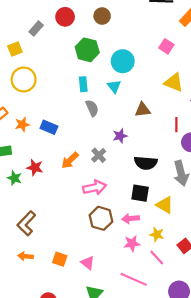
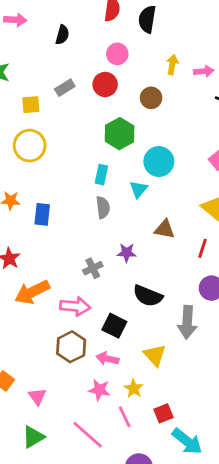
red line: (176, 125) -> (202, 248), moved
blue rectangle: (49, 127) -> (42, 214), turned 56
orange arrow: (70, 160) -> (32, 292), moved, size x1.4
black square: (140, 193) -> (114, 326), moved

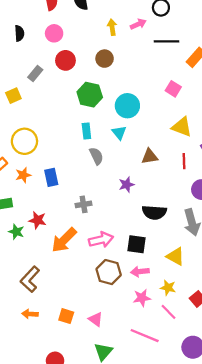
pink circle: (117, 54) -> (54, 33), moved
yellow circle: (30, 146) -> (24, 141), moved
gray cross: (93, 268) -> (84, 204), moved, turned 35

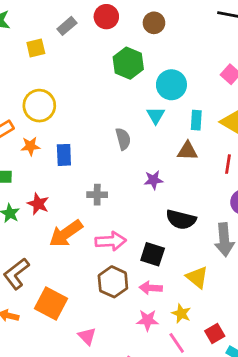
cyan rectangle: (86, 131) -> (196, 120), moved
orange square: (66, 316) -> (51, 304), moved, size x1.6

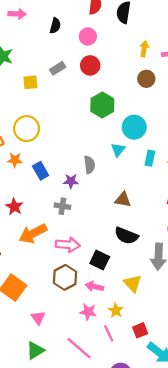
brown circle: (154, 23) -> (146, 79), moved
brown triangle: (187, 151) -> (123, 200), moved
blue rectangle: (64, 155) -> (41, 171), turned -36
purple star: (153, 180) -> (71, 181), moved

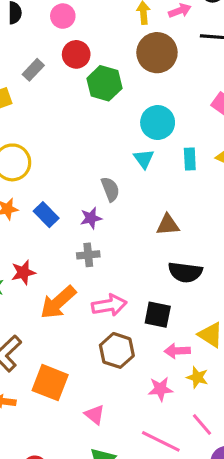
brown circle: (146, 79) -> (157, 53), size x1.6
green hexagon: (102, 105) -> (104, 83), moved
red star: (14, 207) -> (23, 272), turned -30
pink arrow: (94, 287) -> (177, 351), moved
pink line: (109, 333) -> (202, 425), moved

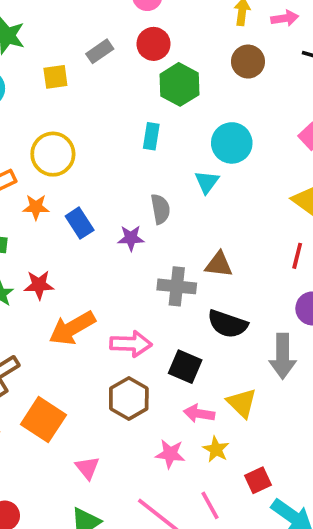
brown circle: (157, 53) -> (248, 62), size x0.7
cyan rectangle: (190, 159) -> (151, 136), moved
gray cross: (88, 255) -> (177, 286), moved, size x1.4

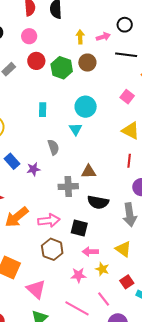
green hexagon: (179, 84) -> (62, 68), moved
purple star: (131, 238) -> (33, 169), moved
yellow triangle: (242, 403) -> (123, 249), moved
pink triangle: (87, 468) -> (36, 289), size x1.5

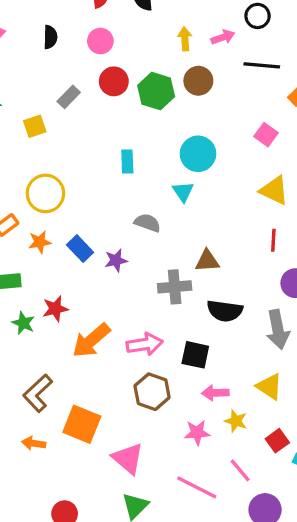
gray semicircle: (53, 147) -> (148, 223), turned -49

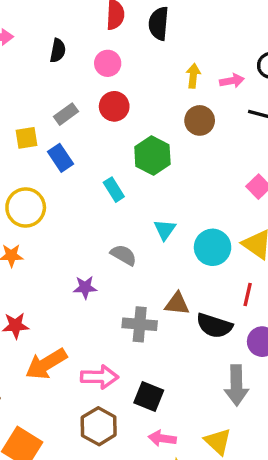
green hexagon: (156, 91) -> (152, 155), moved
cyan circle: (198, 154) -> (213, 247), moved
cyan rectangle: (127, 162) -> (114, 190), turned -40
blue rectangle: (80, 249) -> (60, 158), moved
black semicircle: (225, 311) -> (214, 326), moved

